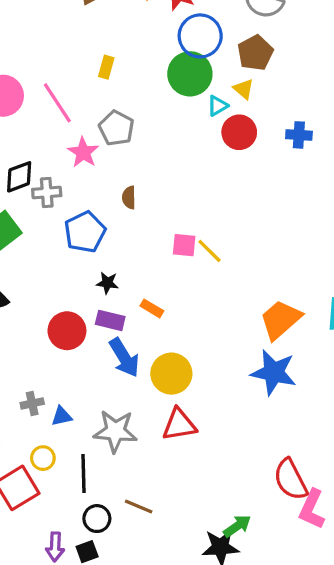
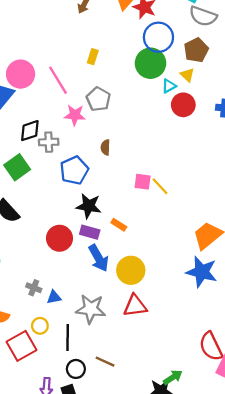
pink star: (83, 152) -> (75, 115), turned -30
black star: (107, 283) -> (89, 206), size x1.6
gray cross: (32, 403) -> (34, 288), turned 32

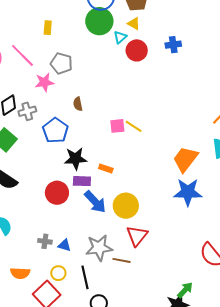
blue triangle: (54, 297) -> (65, 245), turned 40
red triangle: (135, 306) -> (137, 236), turned -30
brown line: (105, 362) -> (121, 260), moved

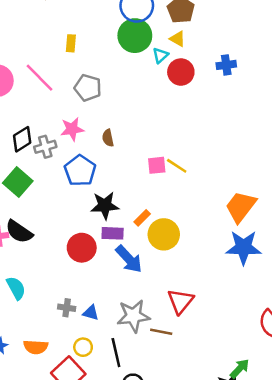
pink star: (44, 82) -> (72, 129), moved
orange rectangle: (106, 168) -> (142, 218), turned -64
yellow circle: (126, 206) -> (164, 234), moved

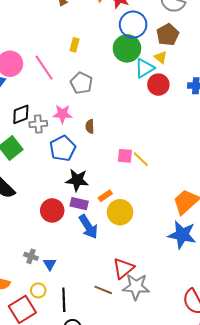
cyan triangle: (161, 55) -> (145, 68), size x1.5
blue triangle: (91, 313) -> (50, 264), turned 32
gray star: (133, 316) -> (136, 287), moved

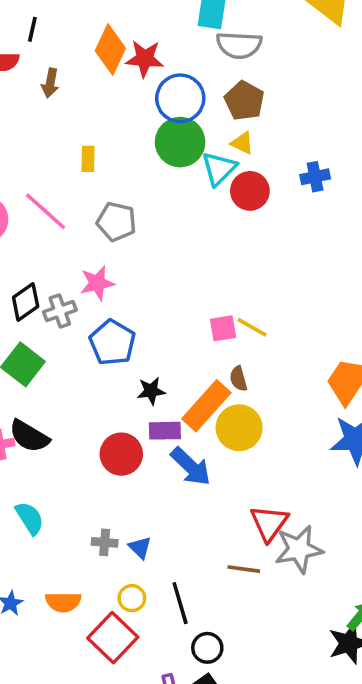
brown semicircle: (90, 126) -> (238, 379), moved
black star: (77, 180) -> (151, 391), size x0.7
orange rectangle: (105, 196) -> (206, 406), size x2.0

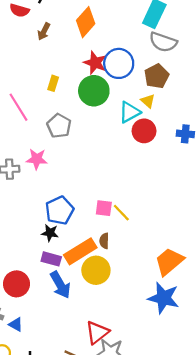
red star: (145, 59) -> (95, 63), moved
green circle: (180, 142) -> (94, 91), moved
blue pentagon: (112, 343) -> (60, 210), moved
red circle: (121, 454) -> (16, 284), moved
blue triangle: (140, 548) -> (16, 324), turned -32

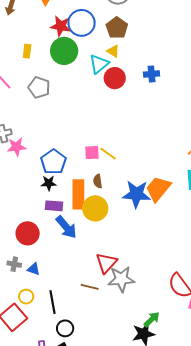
pink star: (37, 159) -> (17, 147), moved
orange rectangle: (80, 251) -> (78, 194), turned -48
blue star: (163, 298) -> (136, 194), moved

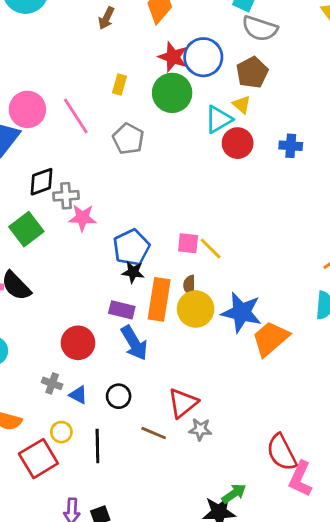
black star: (49, 183) -> (133, 272), moved
orange trapezoid: (158, 189) -> (270, 339), moved
yellow circle: (95, 208) -> (196, 309), moved
gray star: (121, 279) -> (200, 429), size x0.6
black circle: (65, 328) -> (119, 396), moved

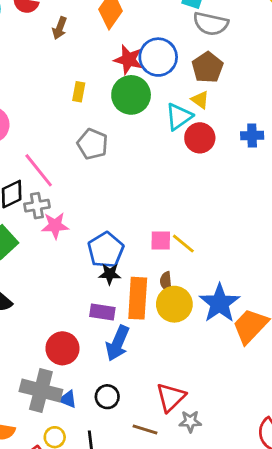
pink line: (76, 116) -> (39, 170), moved
blue star: (241, 312) -> (220, 303), turned 30
blue arrow: (134, 343) -> (118, 343), turned 60
gray cross: (52, 383) -> (41, 390), size x2.0

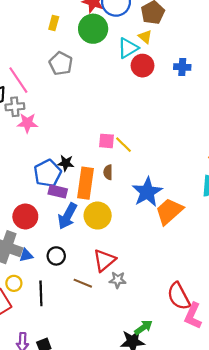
blue pentagon: (106, 250) -> (48, 173), moved
yellow circle: (174, 304) -> (98, 216), moved
blue triangle: (68, 399) -> (26, 255), turned -40

